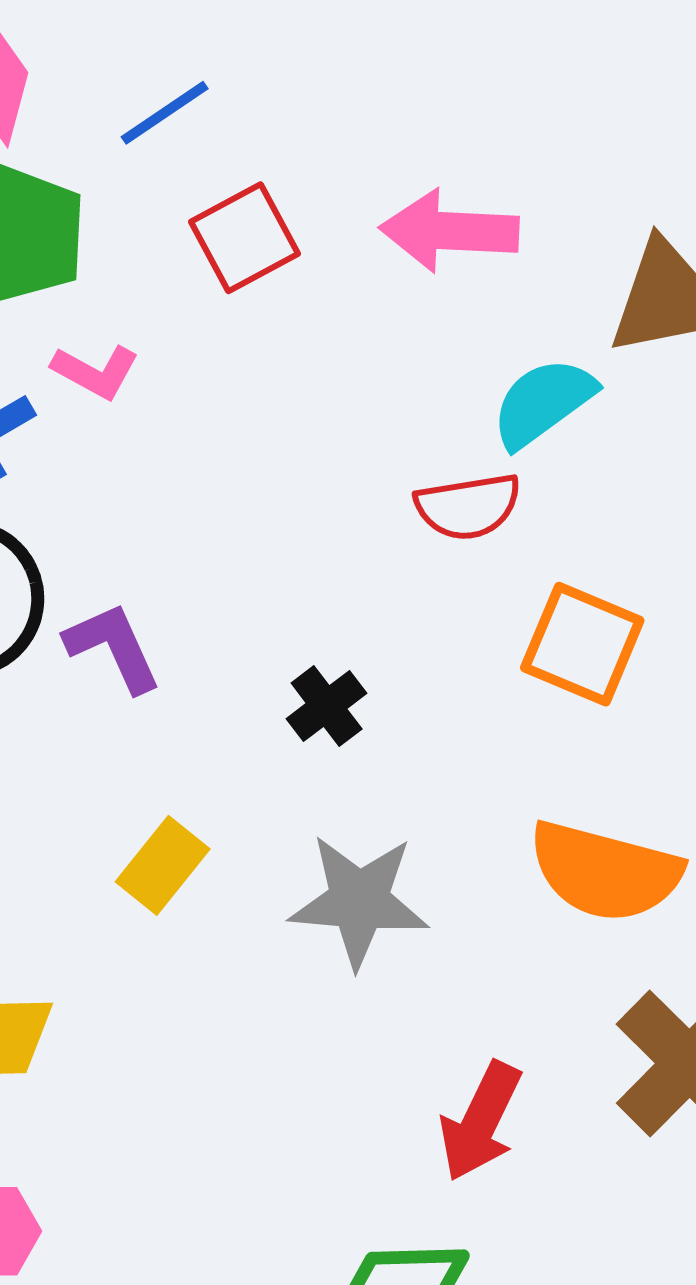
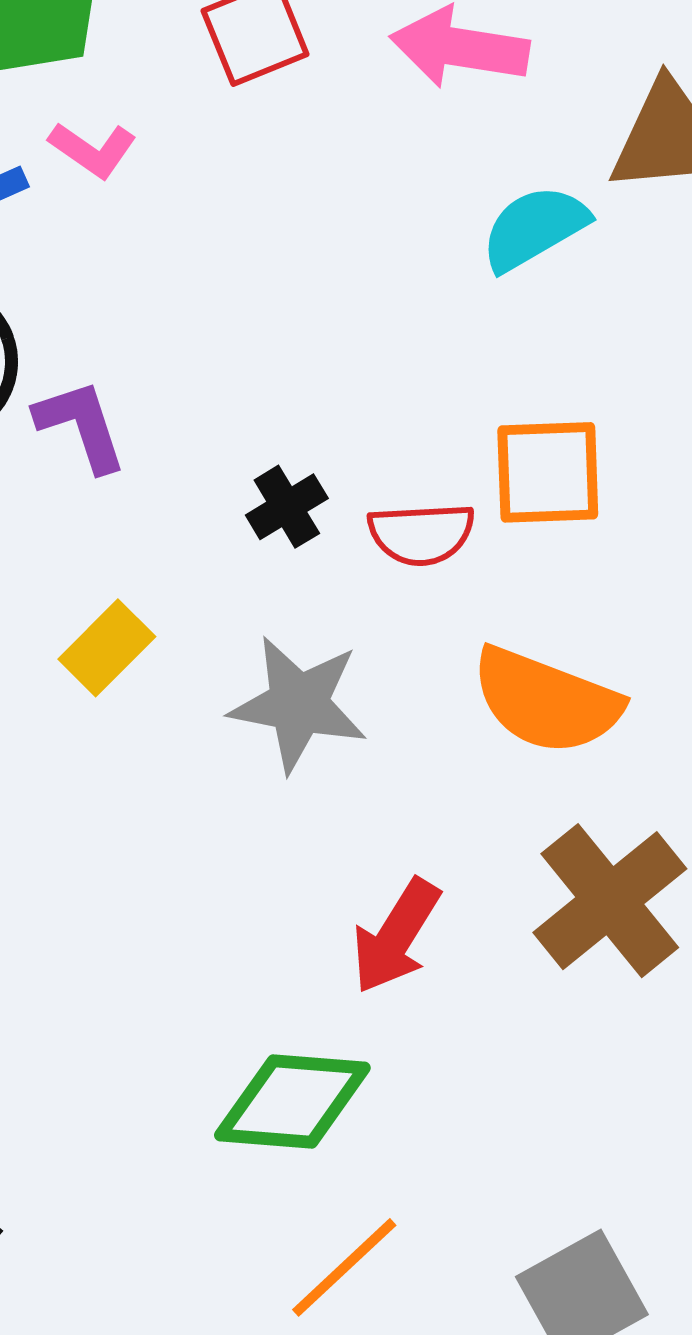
red semicircle: (468, 506) -> (421, 534), moved
orange square: (582, 644) -> (548, 472), turned -31

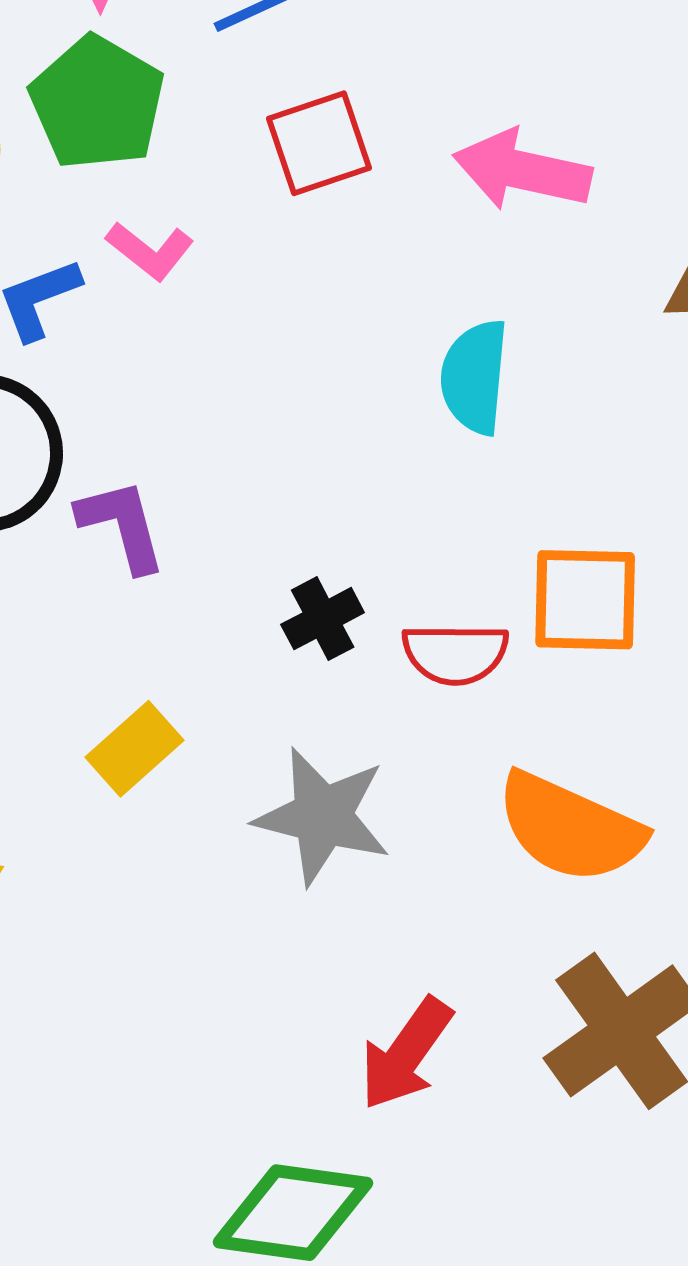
cyan semicircle: (534, 228) -> (475, 377), moved, turned -58

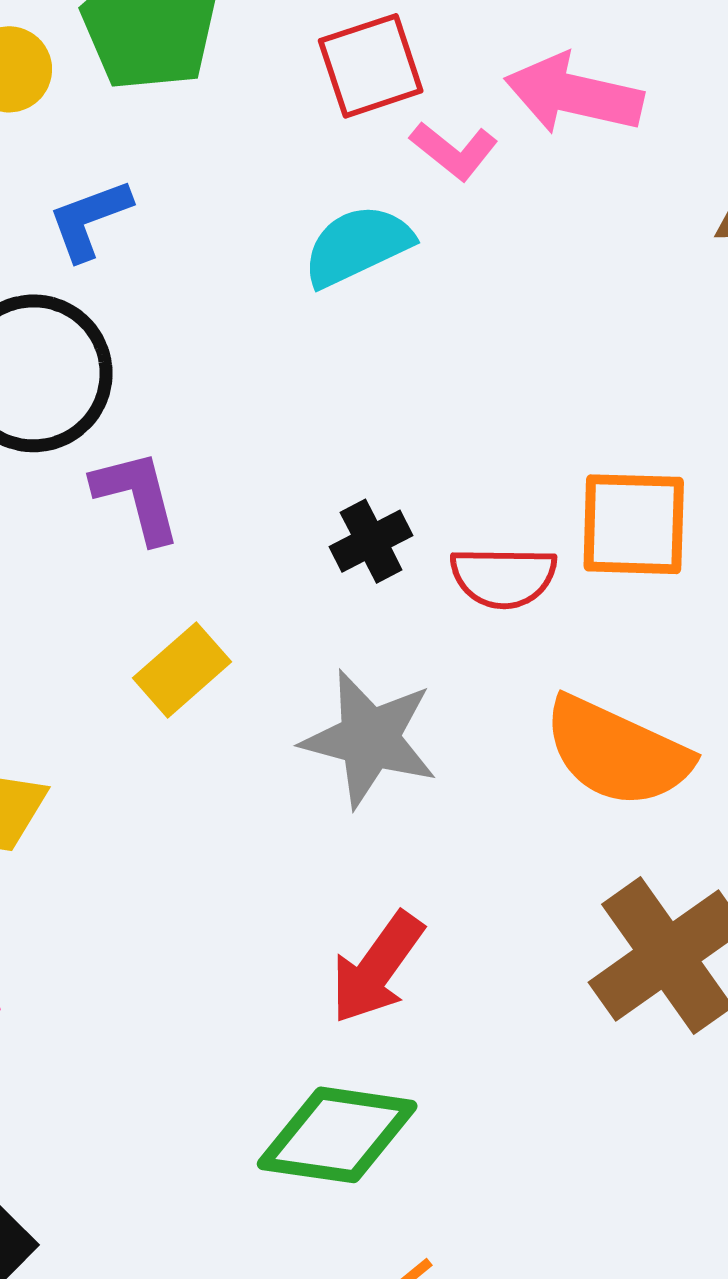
pink L-shape: (150, 251) -> (454, 151), moved
cyan semicircle: (475, 377) -> (357, 246), moved, turned 59
purple L-shape: (122, 525) -> (137, 496), moved
red arrow: (406, 1054) -> (377, 968), moved

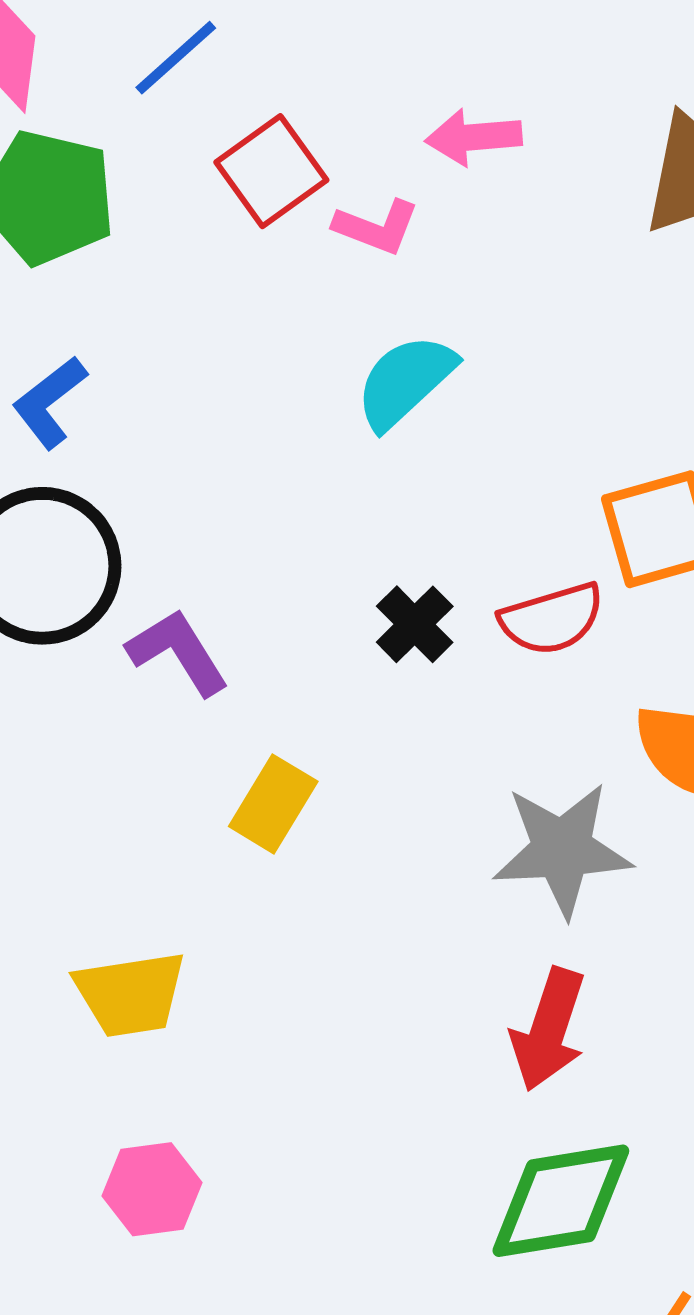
pink arrow: (574, 94) -> (474, 137), size x0.7
cyan semicircle: (357, 246) -> (405, 381), moved
gray star: (370, 739) -> (562, 849), moved

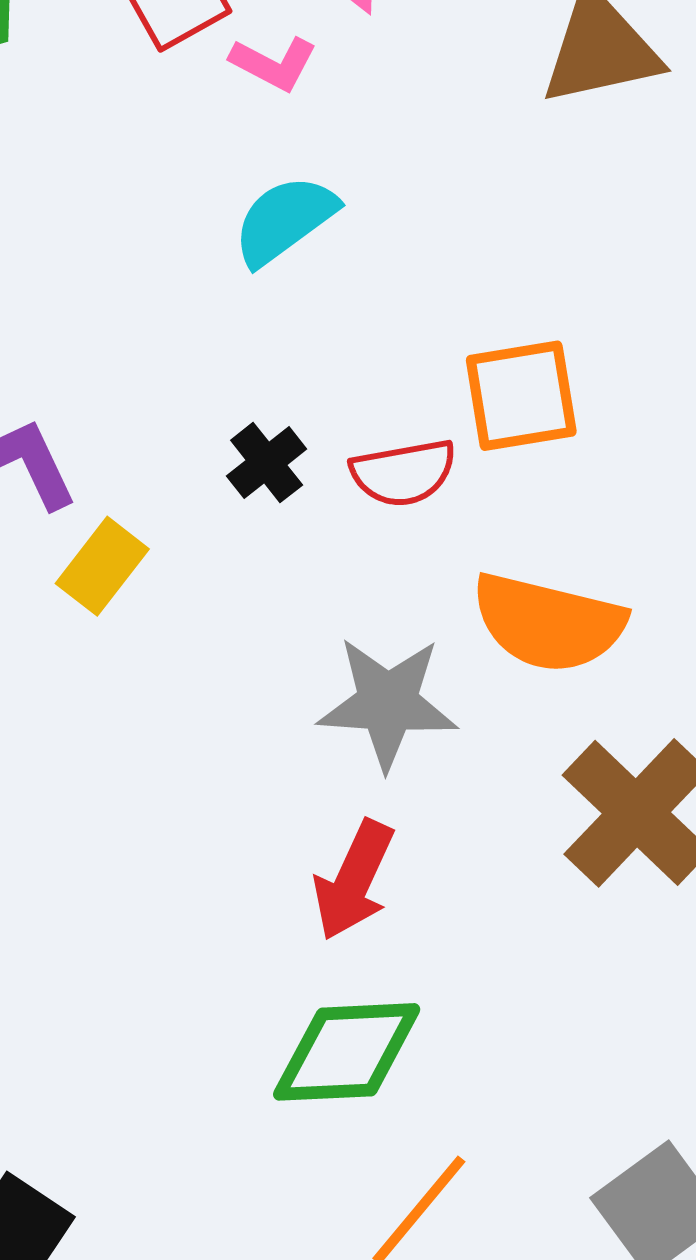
yellow rectangle: (273, 804) -> (102, 566), moved

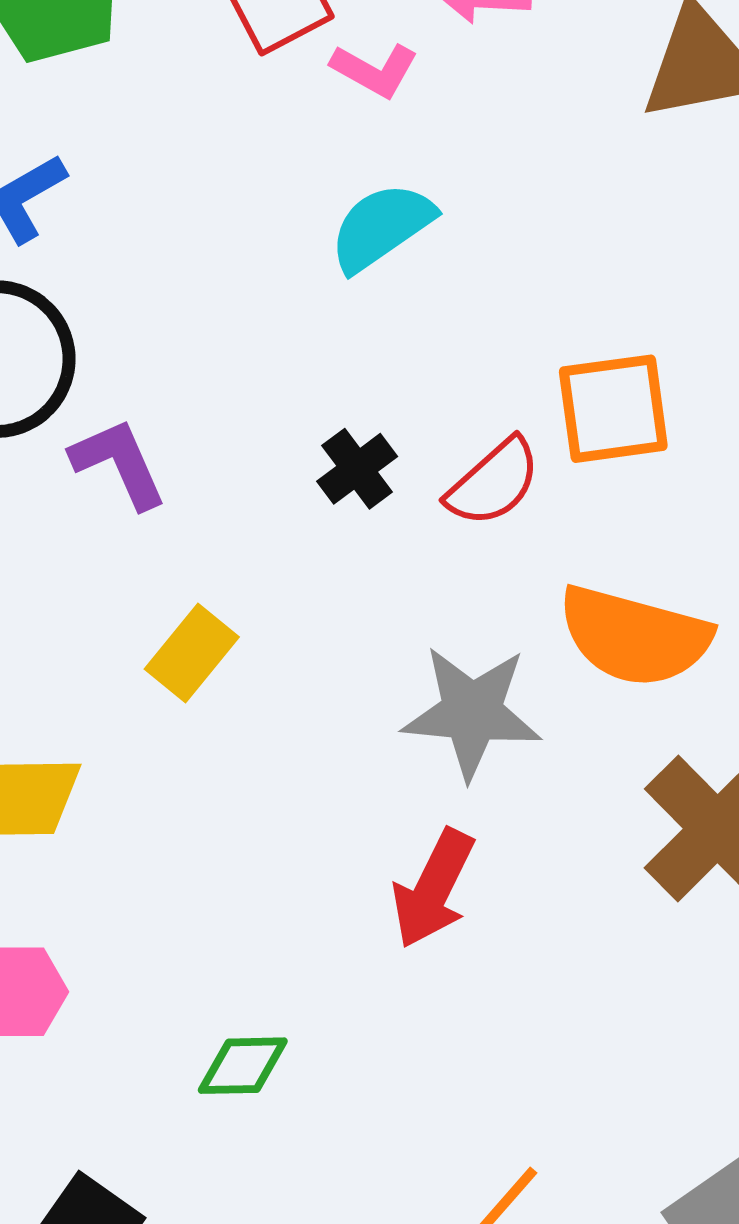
red semicircle: (403, 473) -> (494, 482), turned -33
yellow rectangle: (102, 566) -> (192, 653), moved
green diamond: (347, 1052) -> (243, 1066), moved, size x0.6

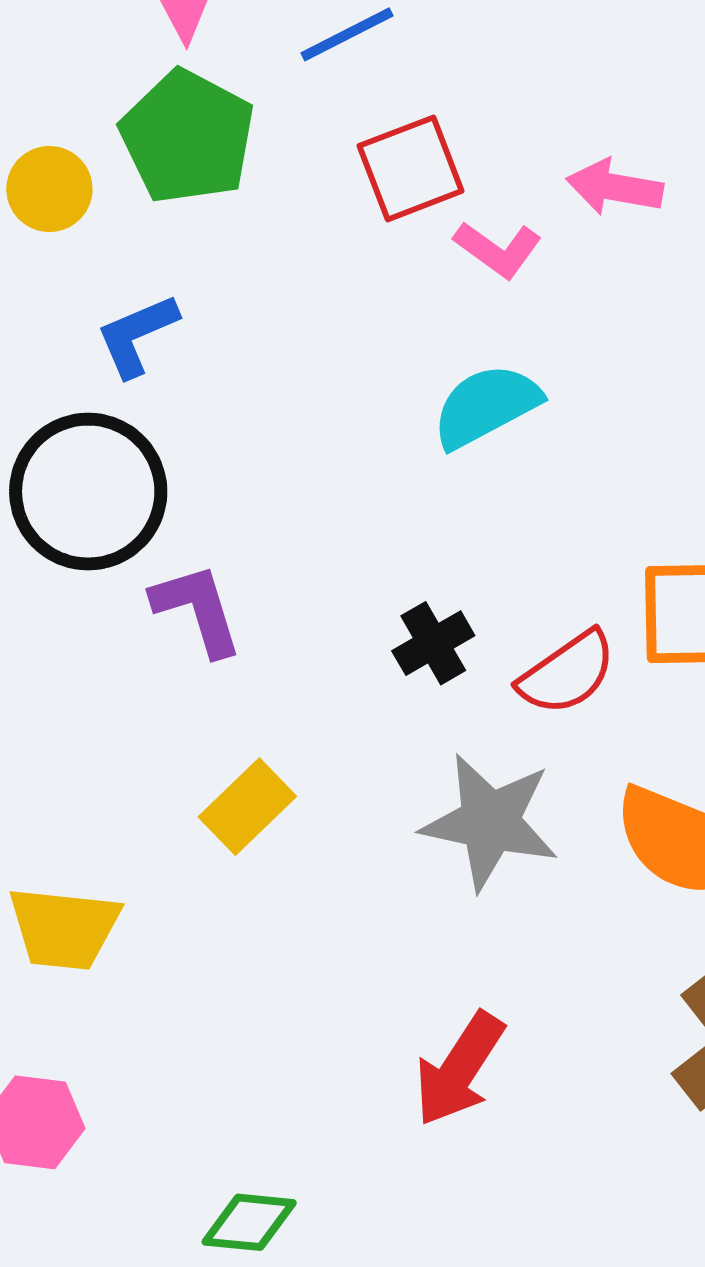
gray star: (472, 712) -> (490, 822), moved

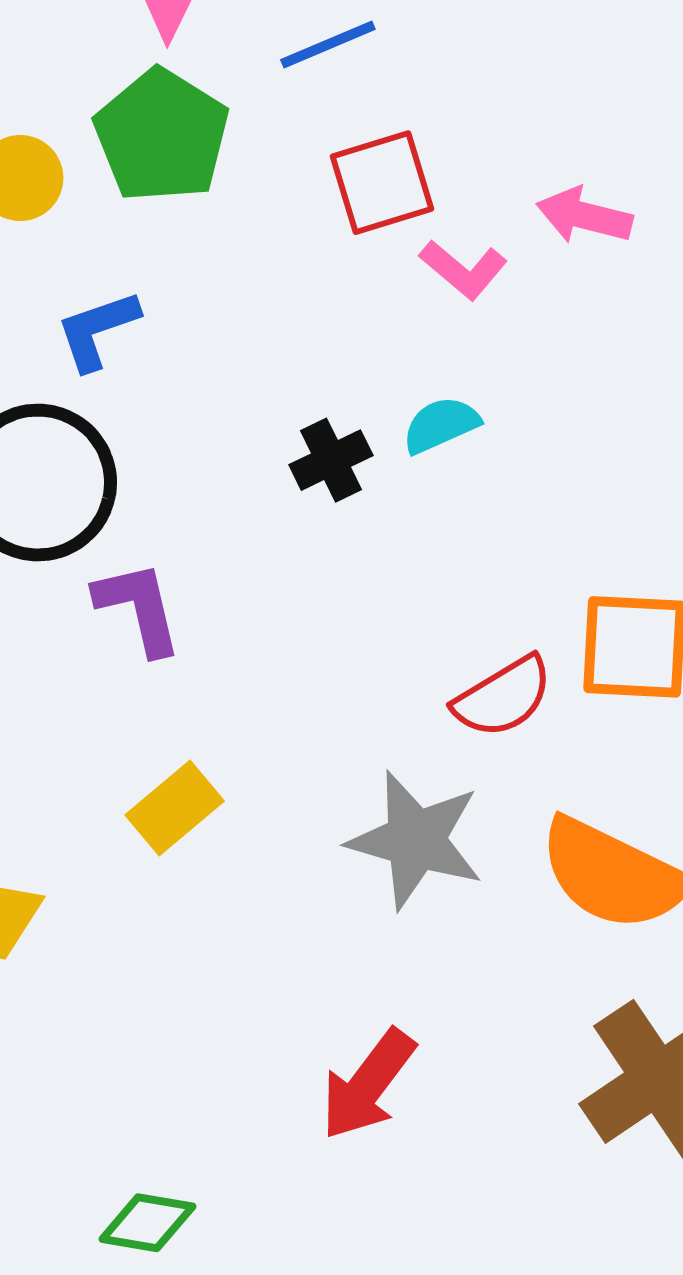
cyan semicircle: (486, 406) -> (441, 425), size x0.7
black cross: (433, 643) -> (331, 460), moved

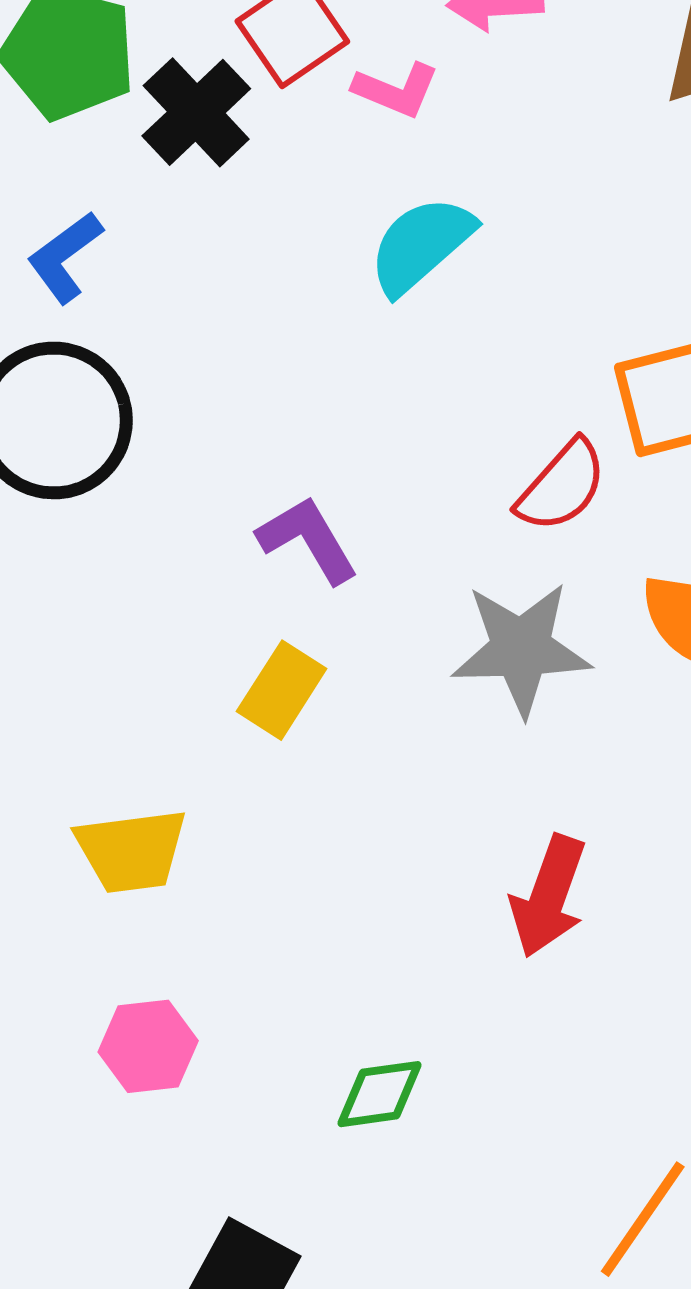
cyan semicircle: (441, 425) -> (421, 245), size x1.5
black cross: (331, 460) -> (196, 112), moved, size x1.4
purple L-shape: (138, 608) -> (308, 540), moved

